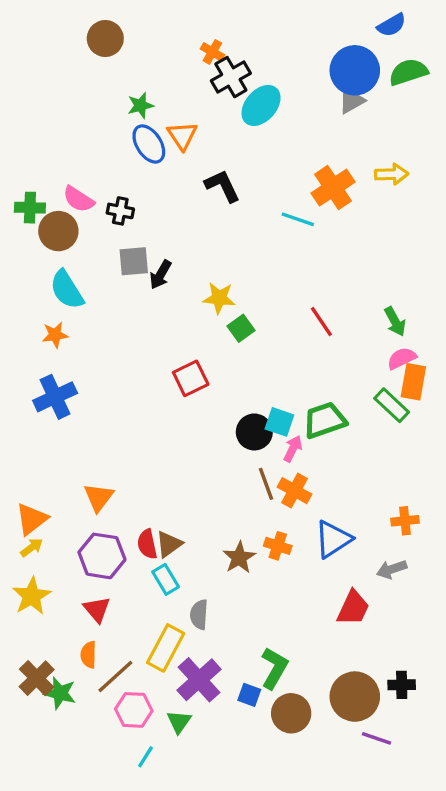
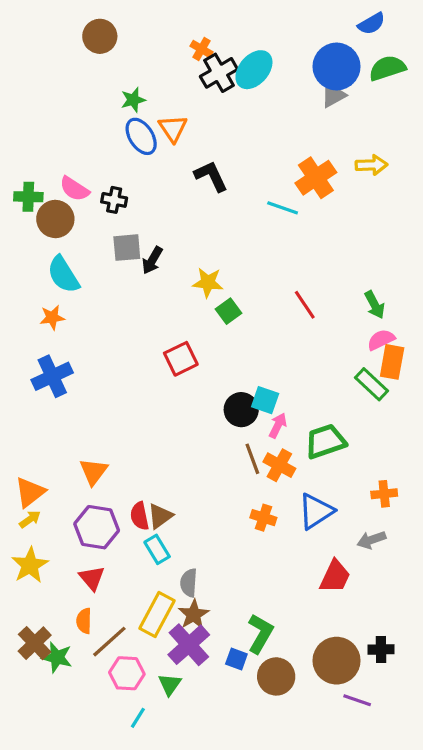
cyan ellipse: (261, 105) -> (254, 70), moved
green trapezoid: (325, 420) -> (325, 441), moved
brown star: (239, 558) -> (194, 615), moved

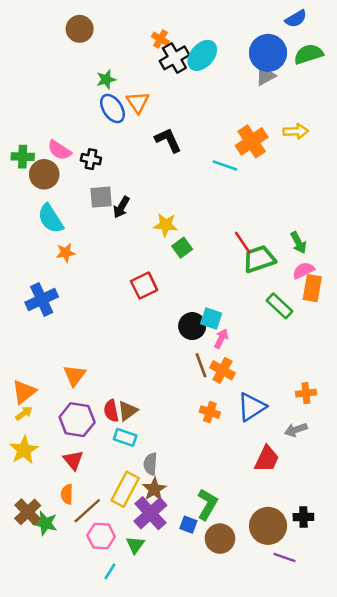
orange star: (52, 317) -> (66, 253), moved
green rectangle: (371, 384) -> (279, 306), moved
green trapezoid: (325, 441) -> (259, 259), moved
cyan rectangle: (157, 549) -> (125, 437), turned -40

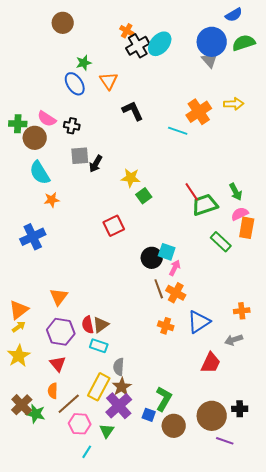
gray triangle: (266, 76) -> (210, 60), turned -42
blue ellipse: (112, 109) -> (75, 84), moved

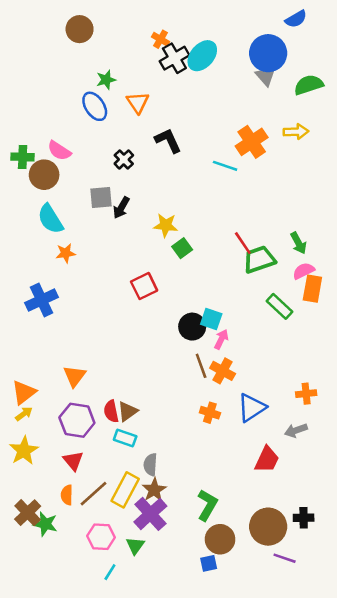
green semicircle: (244, 43) -> (309, 85), moved
black cross: (72, 126) -> (124, 159), moved, turned 35
brown line: (69, 404) -> (93, 494), moved
blue square: (149, 415) -> (209, 563), moved, turned -32

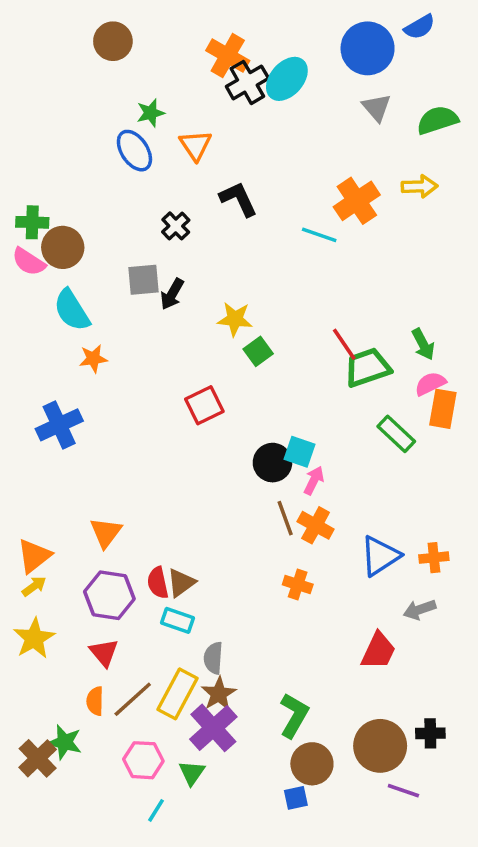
orange cross: (161, 39) -> (228, 56), size x1.6
blue circle: (268, 53) -> (368, 48), moved
pink semicircle: (59, 151) -> (29, 262), moved
blue triangle: (252, 408) -> (380, 556), moved
brown cross: (28, 513) -> (38, 758), moved

